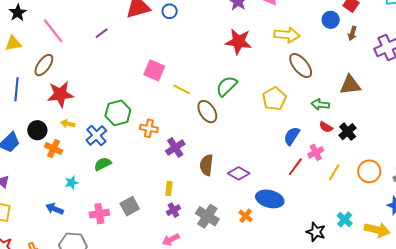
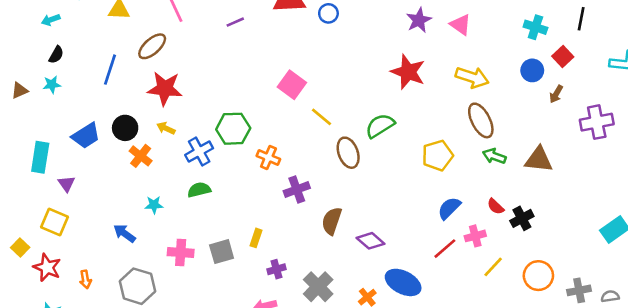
green arrow: (320, 105) -> (494, 156), moved
yellow rectangle: (169, 188) -> (256, 238), moved

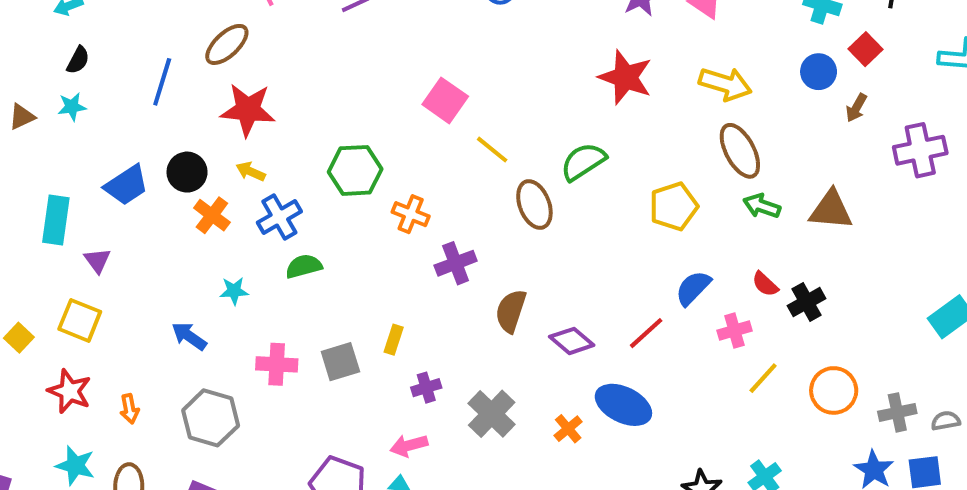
blue cross: (199, 152) -> (279, 217), moved
yellow square: (20, 247) -> (19, 338), moved
red line: (445, 249) -> (646, 333), moved

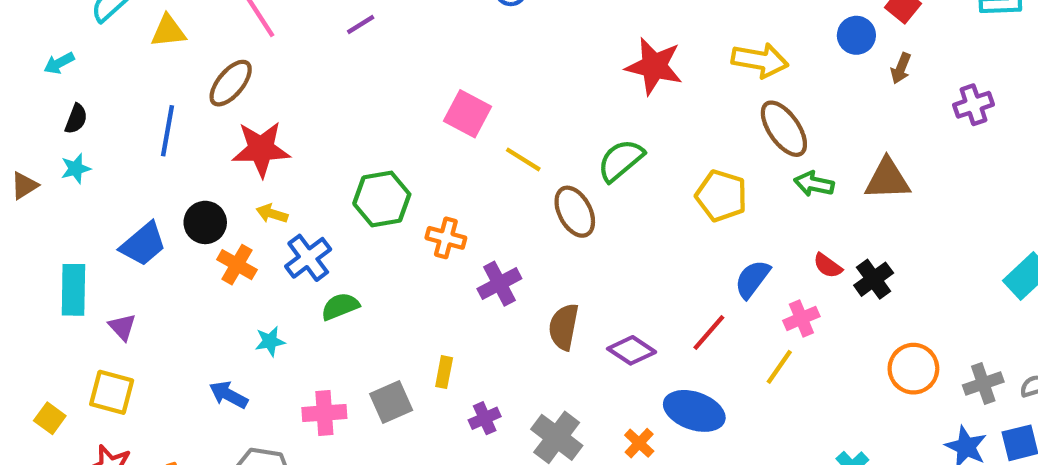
purple cross: (920, 150) -> (973, 105), size x0.7
yellow pentagon: (674, 206) -> (721, 196), turned -30
yellow line: (763, 378) -> (779, 367), moved

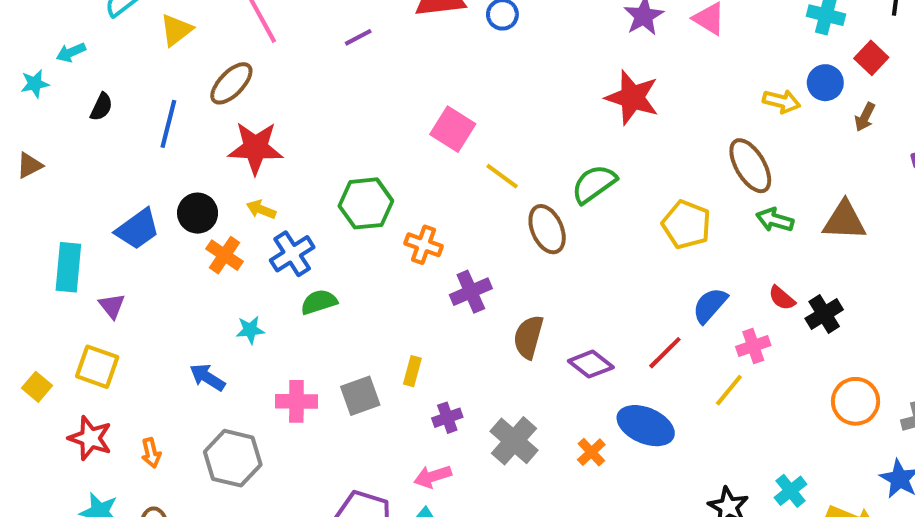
yellow triangle: (168, 31) -> (176, 30), turned -36
yellow arrow: (760, 60) -> (782, 101), moved, size x0.7
black semicircle: (76, 119) -> (101, 107), moved
cyan star: (76, 169) -> (35, 84), moved

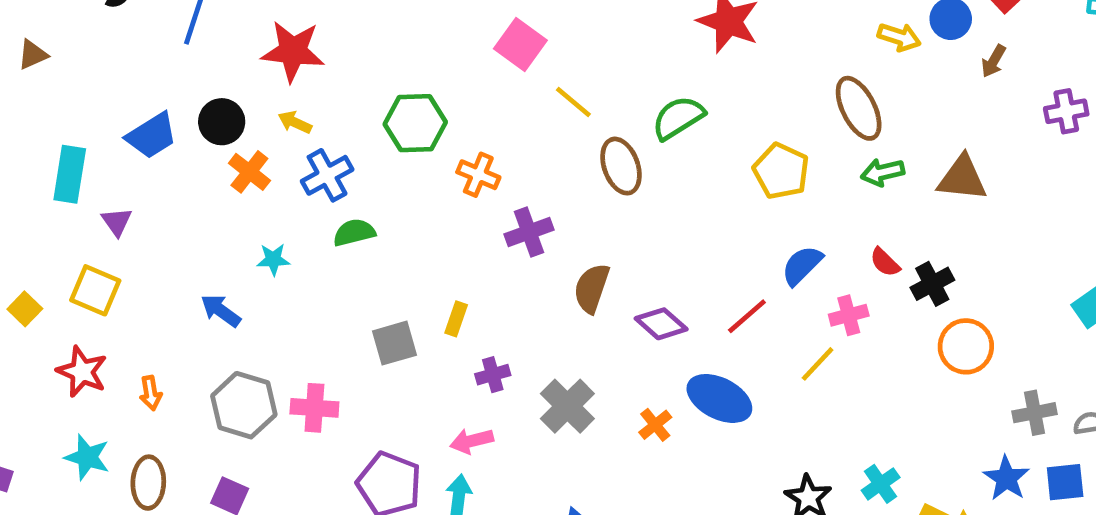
green arrow: (775, 220) -> (883, 172), turned -33
pink cross: (296, 401) -> (314, 408), moved
orange circle: (855, 401) -> (966, 346), moved

